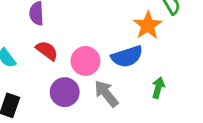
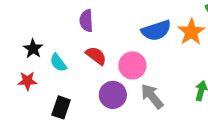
blue semicircle: (127, 56) -> (156, 30), moved

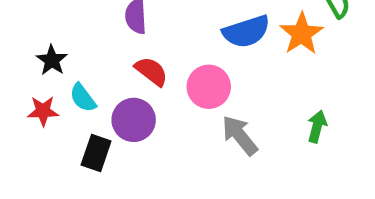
cyan semicircle: (58, 63) -> (83, 98), moved
purple circle: (113, 95) -> (134, 120), moved

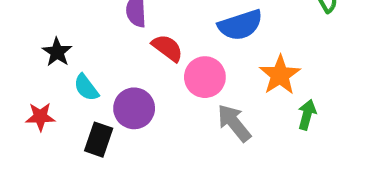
orange star: (302, 34) -> (280, 75), moved
red semicircle: (151, 71) -> (167, 48), moved
red star: (43, 111) -> (40, 117), moved

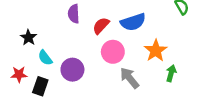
red semicircle: (167, 48) -> (101, 26), moved, turned -84
black rectangle: (99, 140) -> (40, 86), moved

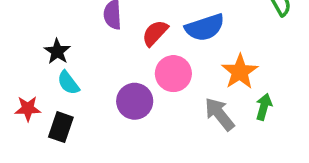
black star: (28, 38) -> (57, 51), moved
purple circle: (72, 70) -> (135, 101), moved
gray arrow: (129, 78) -> (220, 114), moved

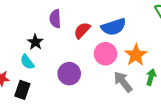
black star: (57, 51) -> (35, 42), moved
pink circle: (173, 74) -> (105, 54), moved

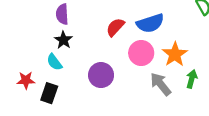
purple semicircle: (55, 19) -> (62, 14), moved

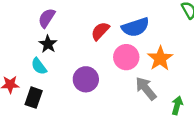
purple semicircle: (62, 14) -> (47, 18), turned 36
green arrow: (192, 79) -> (177, 105), moved

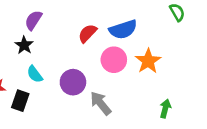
black star: (48, 44) -> (24, 45), moved
cyan semicircle: (39, 66) -> (35, 74), moved
gray arrow: (146, 88) -> (101, 103), moved

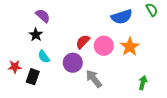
purple semicircle: (33, 20) -> (43, 16), turned 98
blue semicircle: (123, 29) -> (122, 17), moved
red semicircle: (87, 33) -> (83, 42), moved

